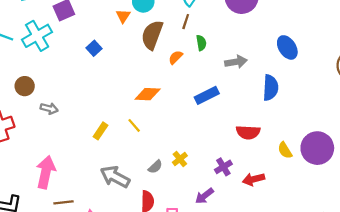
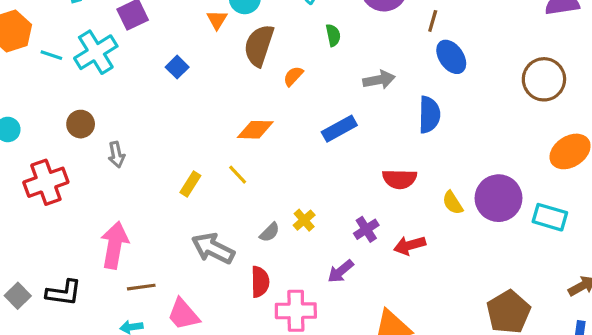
brown line: (186, 22) -> (433, 21), moved
green semicircle: (201, 43) -> (333, 35), moved
gray arrow: (49, 108) -> (116, 155), turned 66

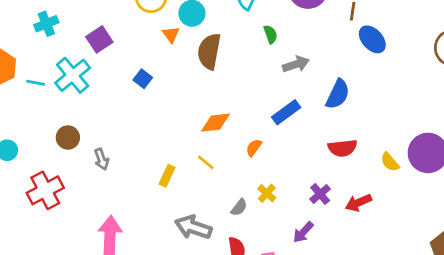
orange semicircle: (293, 76) -> (254, 148), moved
gray arrow: (379, 80) -> (296, 64), moved
blue semicircle: (429, 115) -> (338, 94), moved, turned 32

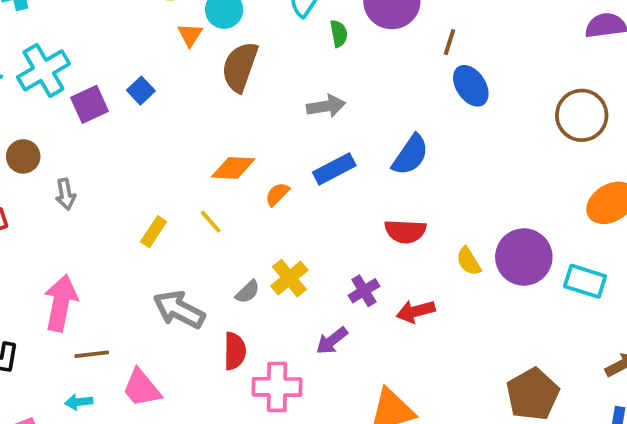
green semicircle: (270, 34) -> (339, 34), moved
purple square: (99, 39) -> (90, 104), moved
gray arrow: (296, 64) -> (326, 106), moved
orange semicircle: (254, 148) -> (277, 194), moved
yellow cross: (267, 193) -> (289, 278), size x1.4

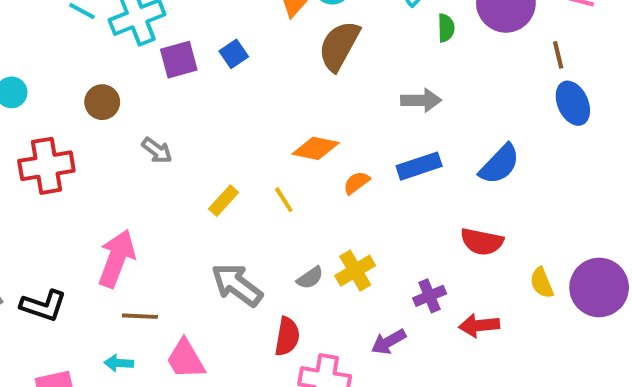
brown line: (449, 42) -> (558, 55), turned -40
gray arrow: (65, 194) -> (157, 150), moved, turned -52

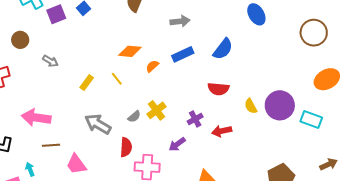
pink arrow: (117, 259) -> (36, 118), turned -96
cyan arrow: (119, 363) -> (30, 169), moved, turned 72

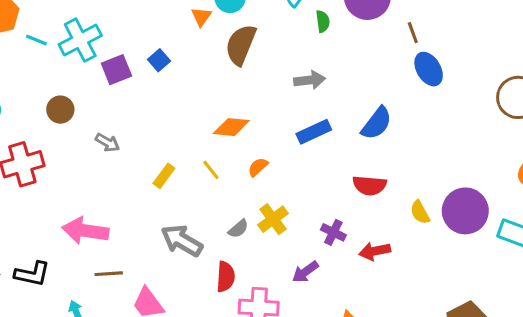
orange semicircle: (152, 66) -> (258, 167), moved
purple cross: (195, 119) -> (333, 232), turned -35

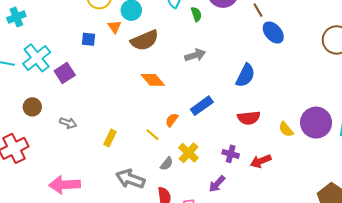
brown semicircle: (241, 45) -> (145, 40), turned -124
blue square: (159, 60) -> (89, 39), moved, turned -32
orange diamond: (231, 127) -> (153, 80), moved, turned 55
blue rectangle: (314, 132) -> (202, 106), moved
yellow line: (211, 170) -> (153, 135), moved

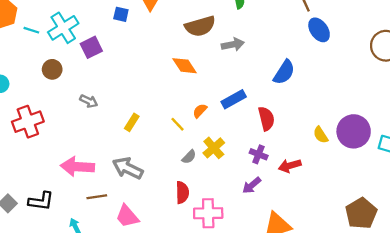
brown semicircle: (145, 40) -> (200, 26), moved
brown circle: (32, 107) -> (52, 69), moved
red semicircle: (249, 118) -> (266, 119), moved, turned -105
gray arrow: (130, 179) -> (128, 168), moved
purple arrow: (217, 184) -> (252, 185), moved

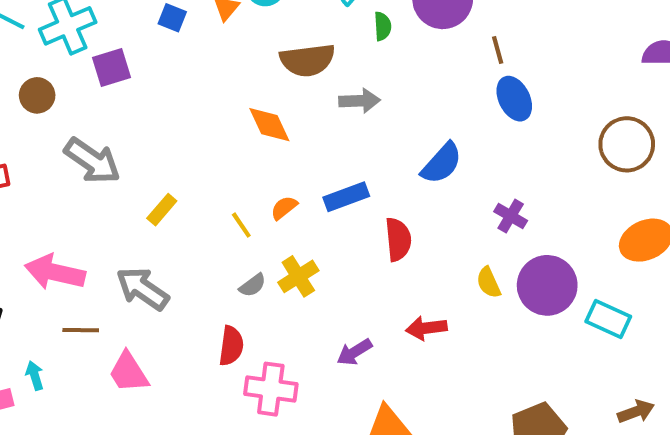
gray arrow: (89, 101) -> (92, 161), size x1.8
purple cross: (259, 154) -> (511, 216), moved

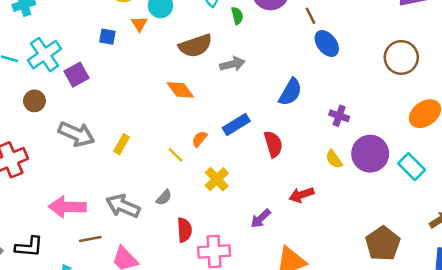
yellow rectangle: (162, 210) -> (122, 144), moved
gray semicircle: (253, 285) -> (164, 198), moved
cyan rectangle: (608, 319) -> (412, 167), turned 32

